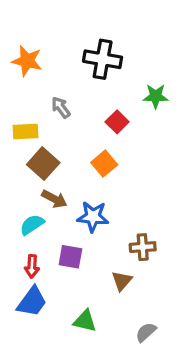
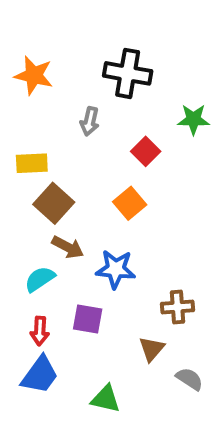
gray arrow: (61, 107) -> (90, 121), moved, turned -130
gray semicircle: (146, 332) -> (190, 379), moved, turned 75

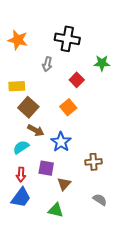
blue star: (116, 269) -> (61, 142), turned 30
brown triangle: (152, 349) -> (64, 184), moved

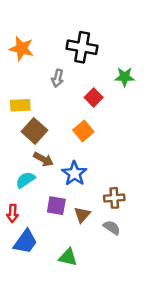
red arrow: (21, 174) -> (13, 213), moved
brown triangle: (64, 184) -> (82, 215), moved
gray semicircle: (100, 200) -> (112, 228), moved

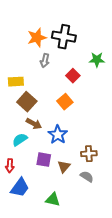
orange star: (22, 49) -> (37, 38), moved, turned -30

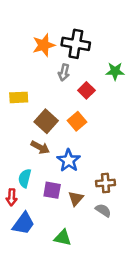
gray arrow: (45, 61) -> (64, 72), moved
brown square: (27, 102) -> (46, 121), moved
cyan semicircle: (20, 140) -> (25, 178), moved, turned -42

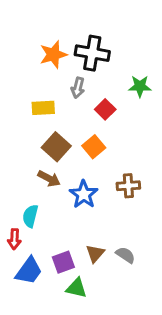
yellow rectangle: (19, 97) -> (43, 108), moved
brown cross: (106, 183) -> (128, 186), moved
purple square: (52, 190) -> (63, 262), moved, turned -30
brown triangle: (76, 198) -> (95, 254), moved

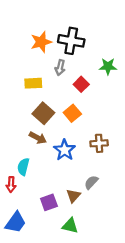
gray semicircle: (125, 255) -> (91, 182), moved, turned -80
blue trapezoid: (29, 271) -> (16, 222), moved
green triangle: (76, 288) -> (70, 226), moved

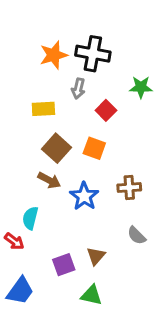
orange square: (72, 113) -> (94, 148), turned -30
gray semicircle: (91, 182) -> (137, 236), moved, turned -88
red arrow: (11, 185) -> (14, 241), turned -56

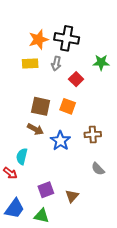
yellow rectangle: (43, 109) -> (30, 63), moved
brown square: (57, 148) -> (41, 106), turned -30
brown triangle: (96, 256) -> (72, 196), moved
green triangle: (91, 295) -> (42, 216), moved

